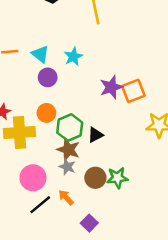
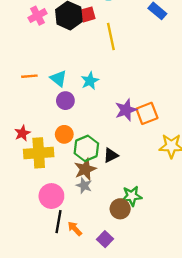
brown star: (68, 150) -> (85, 169), turned 30
brown circle: (95, 178) -> (120, 209), moved
orange arrow: (66, 197) -> (75, 229), moved
black line: (40, 205) -> (58, 222), turned -40

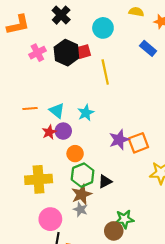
red star: (22, 133) -> (49, 132), moved
orange circle: (64, 134) -> (75, 154), moved

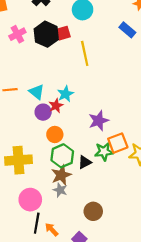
red star: (49, 132) -> (56, 106), moved
orange square: (138, 143) -> (118, 143), moved
green star: (124, 219) -> (104, 152), moved

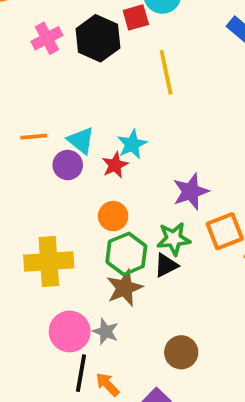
red square: (63, 33) -> (136, 17), moved
purple circle: (43, 112) -> (68, 165), moved
green star: (104, 152) -> (174, 239), moved
gray star: (60, 190) -> (106, 331), moved

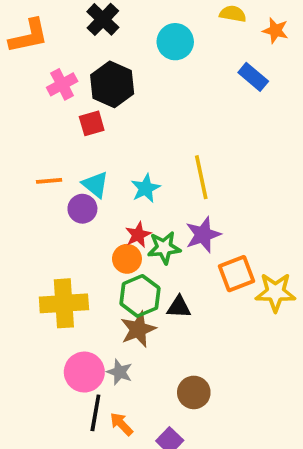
red square: (136, 17) -> (92, 123), moved
yellow line: (166, 72) -> (201, 177), moved
red star: (115, 165) -> (138, 235), moved
green star: (174, 239) -> (164, 248), moved
black triangle: (166, 265) -> (179, 307), turned 30

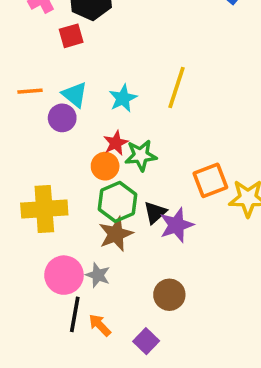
yellow line: (201, 177) -> (176, 88), turned 30
purple star: (203, 235) -> (176, 225), moved
black triangle: (179, 307) -> (155, 213), turned -45

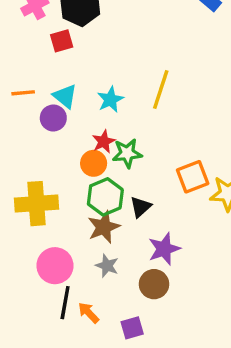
purple star: (176, 225) -> (164, 249), moved
gray star: (98, 275) -> (107, 266), moved
purple square: (146, 341) -> (132, 328), turned 30

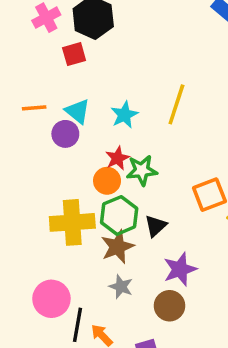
yellow cross: (37, 204) -> (72, 222), moved
pink circle: (55, 266) -> (51, 299), moved

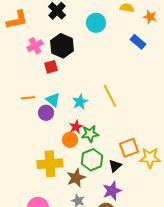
yellow line: (176, 104) -> (110, 96), turned -45
green hexagon: (119, 215) -> (92, 160), moved
black triangle: (156, 226) -> (115, 166), moved

